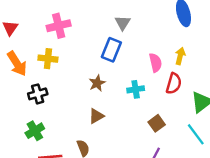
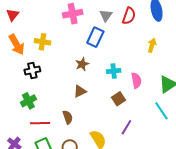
pink cross: (59, 26) -> (73, 14), moved
pink semicircle: (155, 63) -> (136, 80), moved
red semicircle: (174, 84) -> (129, 16), moved
brown square: (157, 123) -> (119, 99), moved

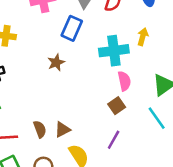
cyan cross: (114, 71) -> (114, 51), moved, size x1.6
brown triangle: (80, 91) -> (62, 130), moved
brown square: (119, 99) -> (117, 106), moved

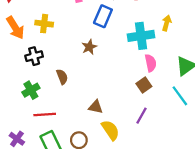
brown semicircle: (40, 129) -> (62, 77), moved
brown triangle: (62, 130) -> (96, 107), turned 40

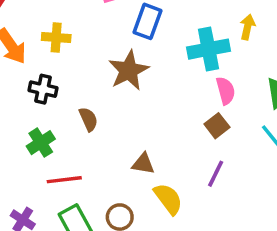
brown star: (89, 47) -> (129, 70), size x1.6
black cross: (34, 56) -> (43, 89), turned 30

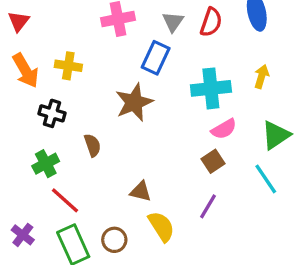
yellow arrow: (248, 27) -> (261, 76), moved
pink semicircle: (226, 91) -> (224, 129), turned 70
red line: (64, 180) -> (65, 200), turned 44

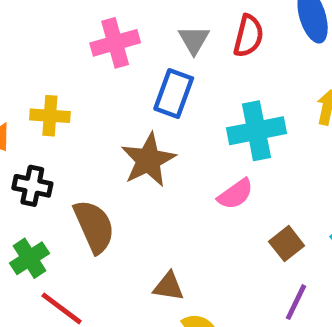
pink semicircle: (224, 129) -> (235, 194), moved
brown semicircle: (92, 145) -> (94, 226), size x1.6
brown square: (213, 161) -> (287, 244), moved
purple line: (208, 206) -> (296, 302), moved

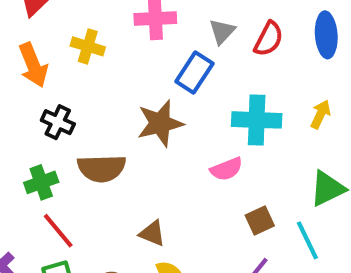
yellow cross: (50, 116) -> (88, 46), moved
brown semicircle: (94, 226) -> (102, 168), turned 99

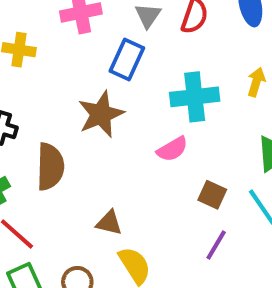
brown semicircle: (102, 168) -> (50, 167), turned -78
brown square: (260, 221) -> (212, 195), turned -32

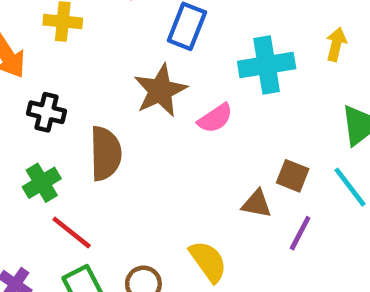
pink semicircle: (172, 149) -> (215, 118), moved
brown triangle: (109, 223) -> (257, 204), moved

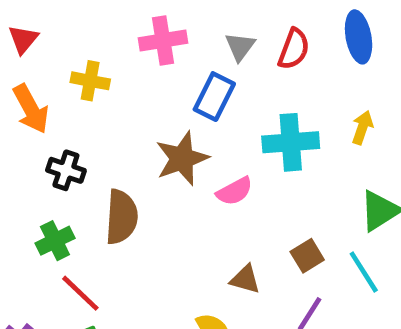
brown square: (293, 176) -> (307, 256), turned 32
brown triangle: (257, 204) -> (245, 279), moved

